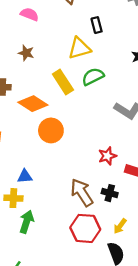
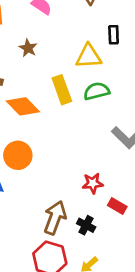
orange circle: (51, 130) -> (18, 155), moved
brown arrow: (82, 193) -> (55, 218), turned 40

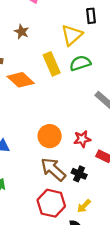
yellow triangle: (89, 56) -> (72, 35), turned -35
orange circle: (18, 155) -> (50, 136), moved
brown arrow: (55, 218) -> (53, 169), turned -64

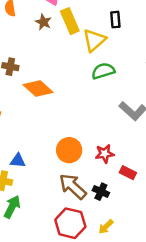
brown star: (22, 32) -> (43, 22), moved
yellow rectangle: (52, 64) -> (70, 21), moved

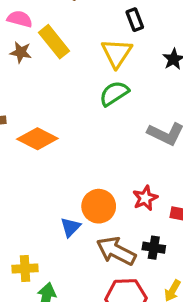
black rectangle: (115, 20) -> (135, 20), moved
yellow triangle: (94, 40) -> (117, 53), moved
blue triangle: (18, 161) -> (70, 227), moved, turned -35

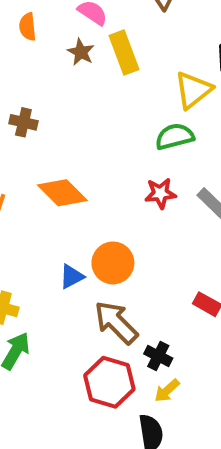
orange diamond: (37, 139) -> (62, 193), moved
red star: (145, 198) -> (160, 193), moved
black cross: (154, 248) -> (158, 356), moved

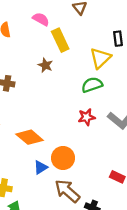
brown star: (81, 52) -> (45, 65), moved
orange diamond: (62, 193) -> (30, 137), moved

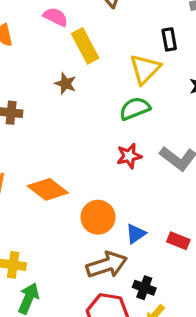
blue triangle: (41, 167) -> (136, 234), moved
brown arrow: (67, 191) -> (107, 265), turned 124

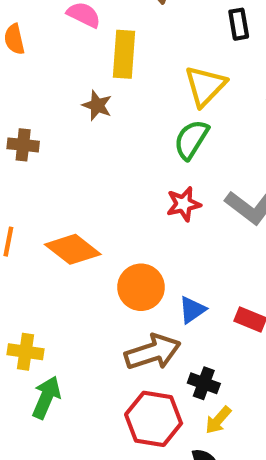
black rectangle: (169, 39) -> (239, 24), moved
yellow rectangle: (85, 46) -> (124, 54), turned 32
green semicircle: (135, 109) -> (191, 140), turned -36

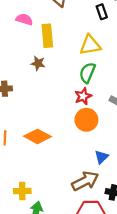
yellow triangle: (205, 86) -> (90, 45), turned 45
red star: (184, 204) -> (83, 96), moved
orange circle: (141, 287) -> (86, 120), moved

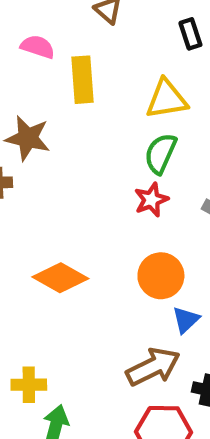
brown star: (38, 63) -> (28, 138), moved, size x1.5
orange circle: (86, 120) -> (161, 276), moved

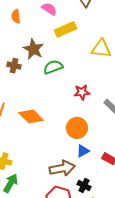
yellow rectangle: (83, 80) -> (66, 29), turned 55
green semicircle: (160, 154) -> (53, 67), moved, turned 30

